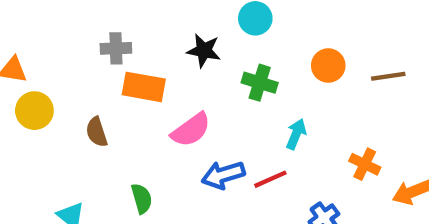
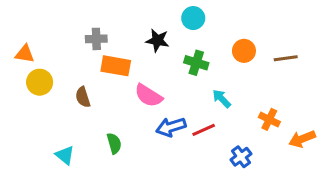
pink semicircle: (191, 130) -> (148, 96), turned 68
cyan arrow: (296, 134) -> (222, 99), turned -66

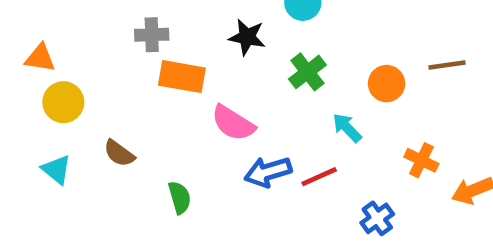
orange circle: (244, 51) -> (387, 84), moved
green cross: (196, 63) -> (307, 72), turned 35
brown semicircle: (83, 97) -> (119, 153), moved, turned -36
cyan triangle: (65, 155) -> (56, 170), moved

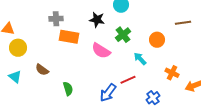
brown line: (447, 65) -> (183, 23), moved
pink semicircle: (233, 123) -> (101, 51), moved
blue arrow: (268, 172) -> (108, 93), moved, turned -36

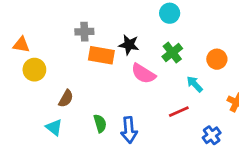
black star: (97, 20) -> (129, 45), moved
brown semicircle: (42, 70) -> (66, 99), turned -96
cyan triangle: (15, 77) -> (54, 127), moved
blue arrow: (108, 93) -> (129, 130), moved, turned -42

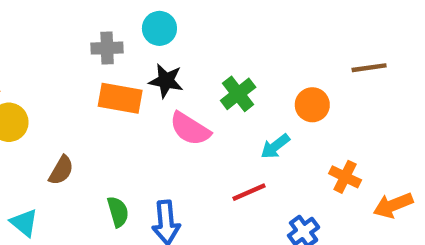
cyan circle: (170, 13) -> (159, 28), moved
gray cross: (84, 32) -> (107, 48), moved
cyan arrow: (195, 84) -> (275, 146), turned -84
cyan triangle: (54, 127) -> (24, 223), moved

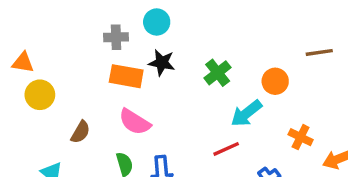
pink semicircle: (190, 129) -> (135, 122), moved
cyan arrow: (275, 146) -> (246, 113), size x1.4

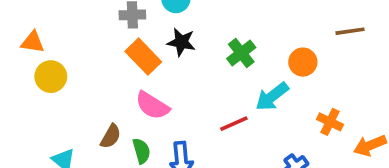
orange rectangle: (126, 76) -> (143, 57), turned 36
brown semicircle: (80, 132) -> (111, 136), moved
red line: (226, 149) -> (234, 124), moved

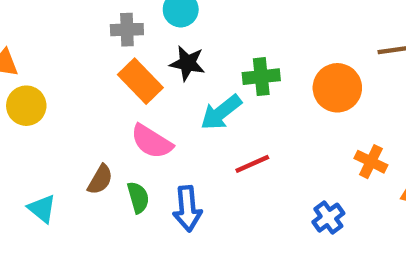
green cross: (241, 53) -> (261, 77), turned 32
orange circle: (303, 62) -> (337, 88), size x1.4
cyan arrow: (272, 96) -> (221, 112), moved

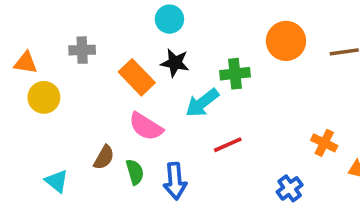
gray cross: (127, 30) -> (82, 50), moved
orange circle: (337, 88) -> (286, 41), moved

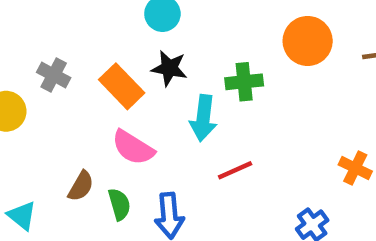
gray cross: (82, 50) -> (54, 75), moved, turned 30
cyan arrow: (202, 103) -> (203, 118), turned -45

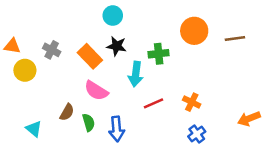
orange cross: (355, 168) -> (192, 102), moved

